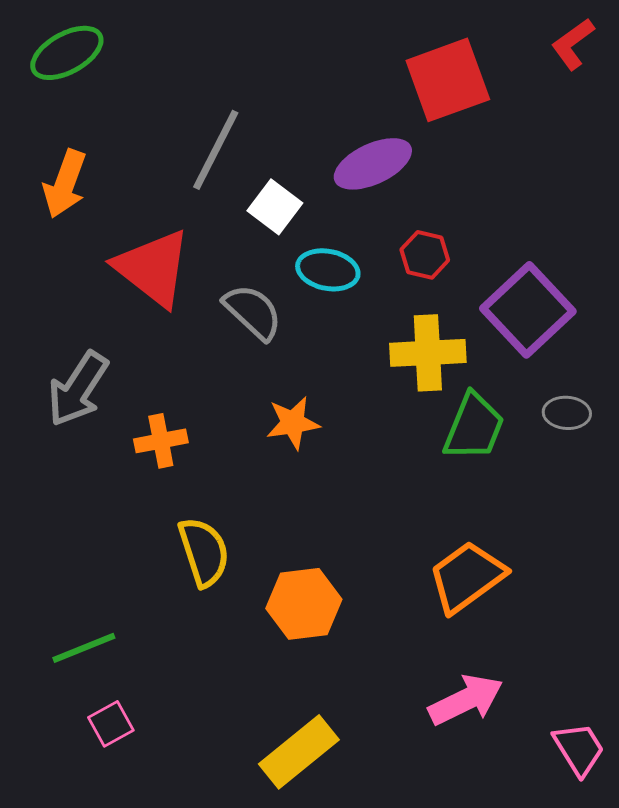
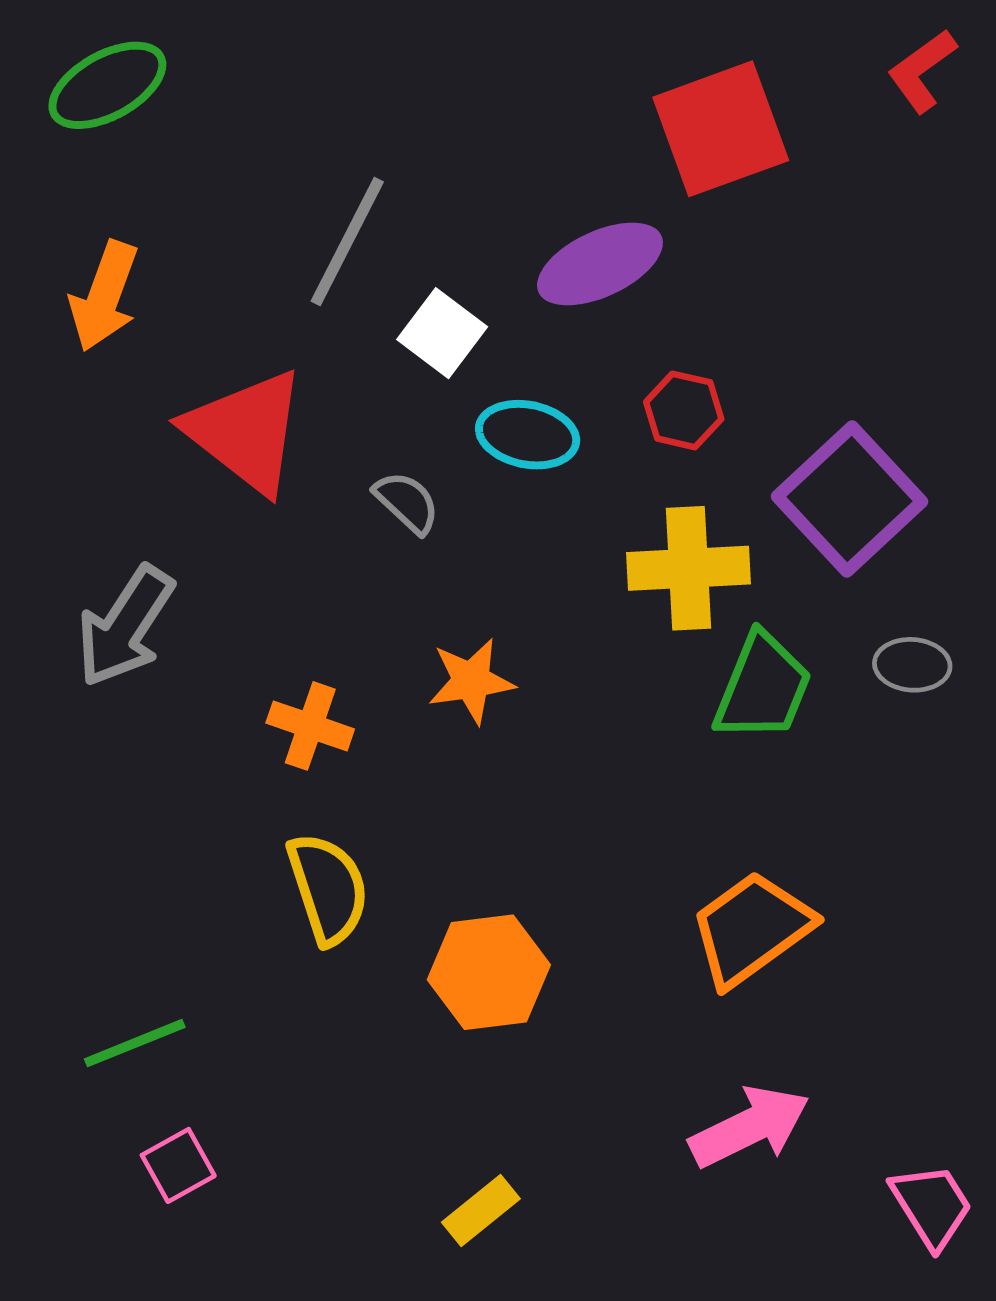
gray semicircle: (253, 312) -> (407, 502), size x0.7
orange cross: (161, 441) -> (310, 726), moved, turned 30
yellow rectangle: (299, 752) -> (481, 1210), size x0.6

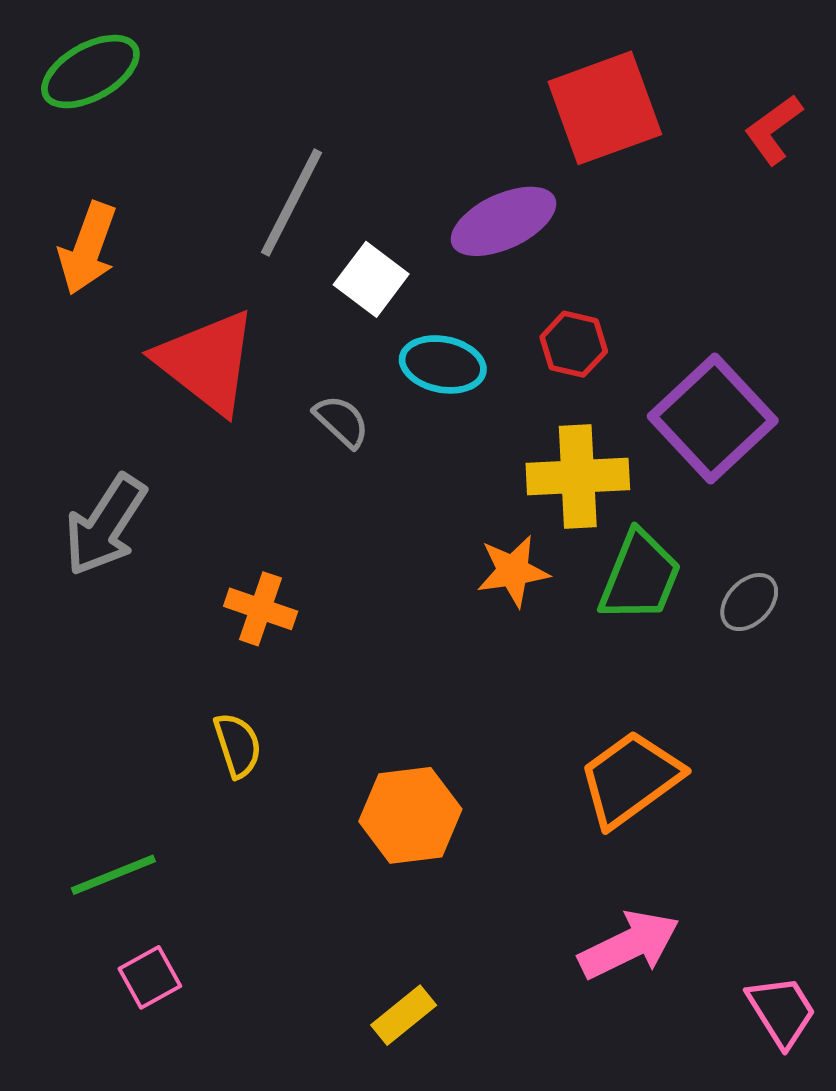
red L-shape: (922, 71) -> (773, 130), moved
gray ellipse: (912, 665) -> (749, 602), moved, turned -50
orange star: (471, 681) -> (513, 571), moved
yellow semicircle: (328, 889) -> (238, 745), moved, size x0.7

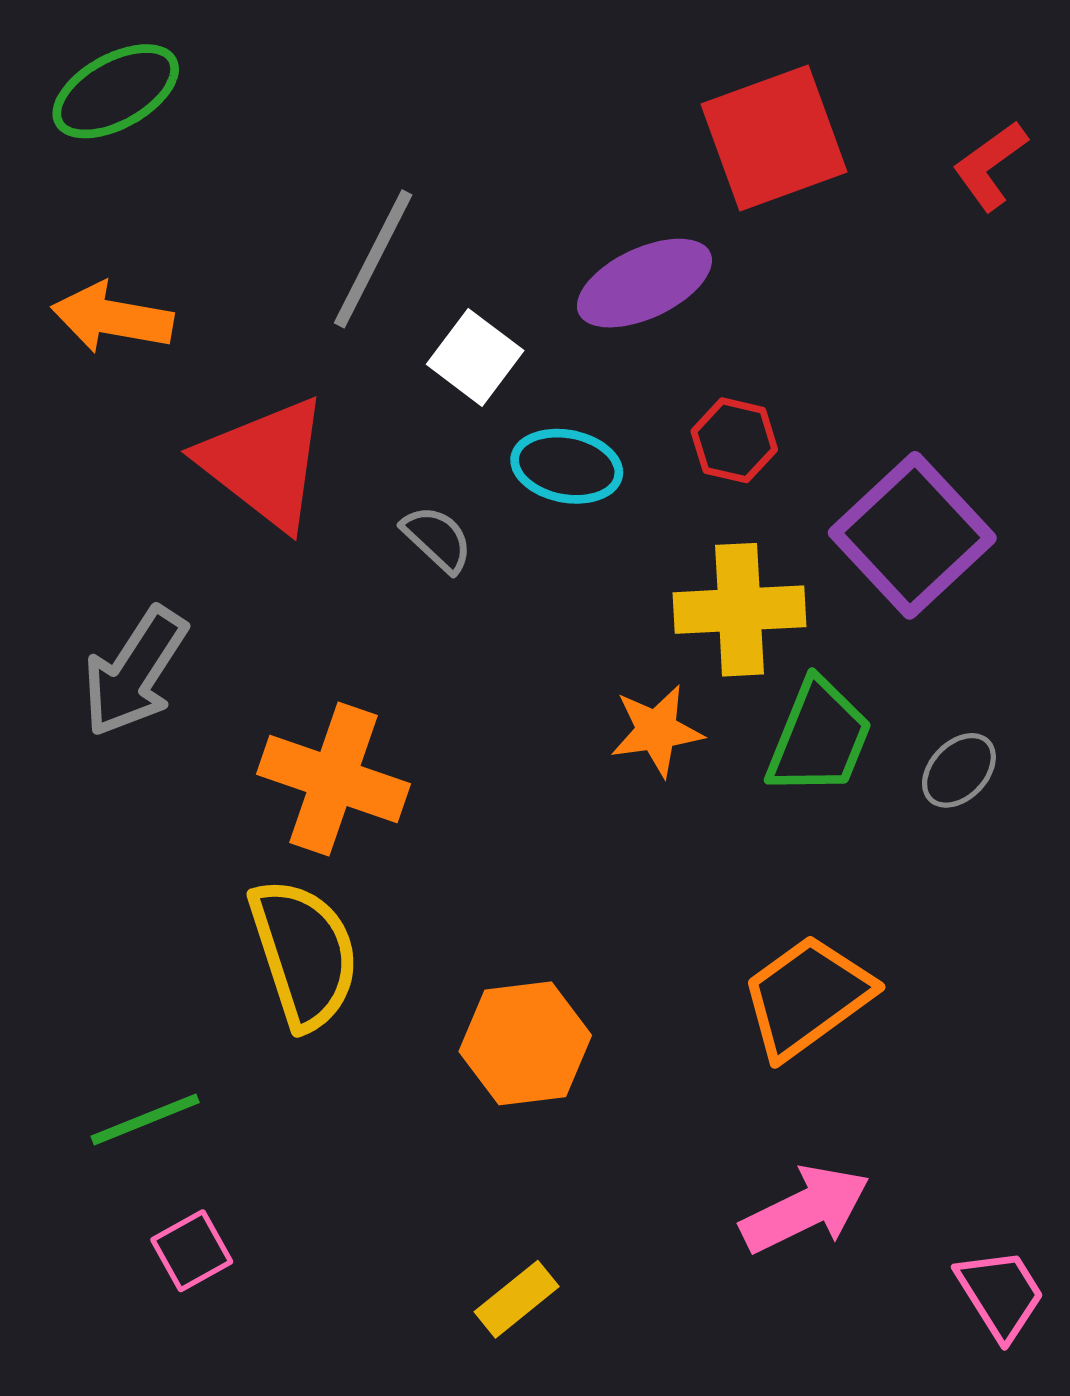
orange arrow: (88, 248) -> (112, 318), turned 80
orange cross: (261, 609) -> (333, 779), size x1.6
yellow semicircle: (238, 745) -> (304, 954), size x1.8

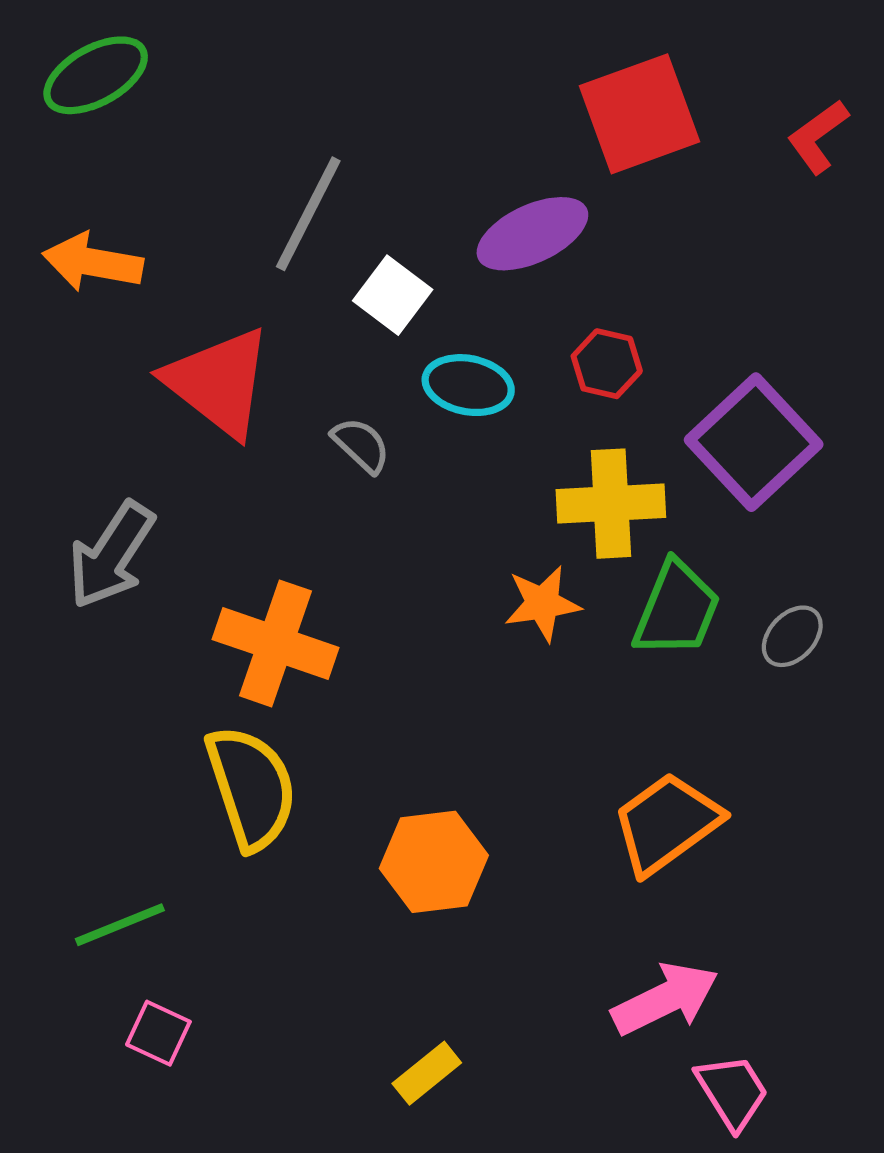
pink square: (192, 1251) -> (158, 1033), turned -36
pink trapezoid: (1000, 1294) -> (732, 1092), moved

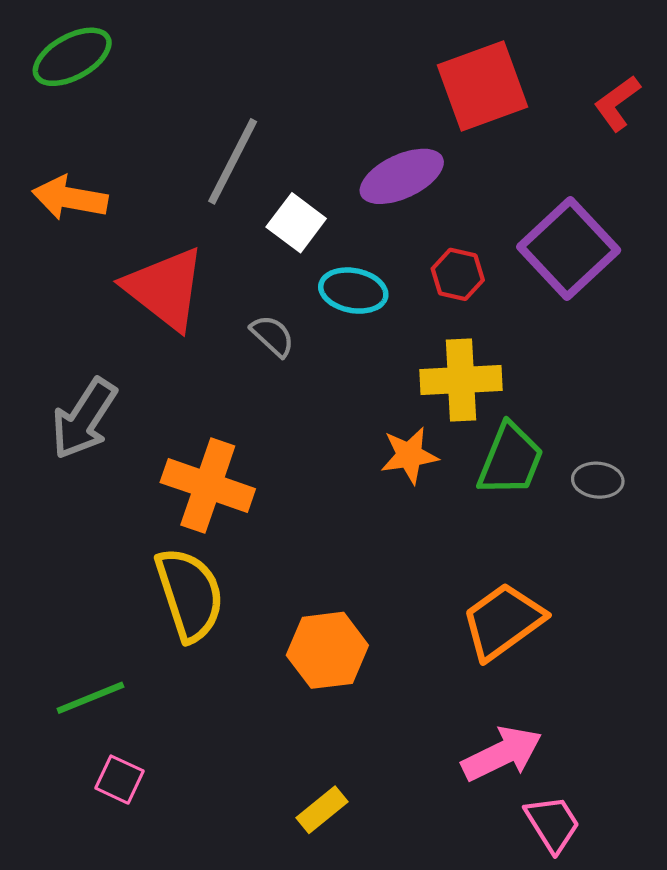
purple square: (754, 442) -> (569, 249), moved
gray ellipse: (792, 636) -> (598, 480), turned 51

